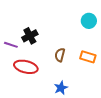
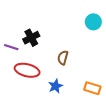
orange rectangle: (88, 57) -> (92, 88), moved
blue star: (61, 88) -> (55, 86), moved

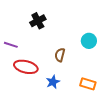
cyan circle: (93, 22) -> (89, 41), moved
black cross: (31, 38) -> (38, 21), moved

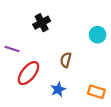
cyan circle: (89, 41) -> (98, 35), moved
red ellipse: (26, 67) -> (28, 73), turned -65

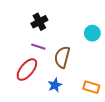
purple line: (12, 49) -> (38, 47), moved
brown semicircle: (66, 60) -> (62, 57), size x1.5

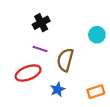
red ellipse: (27, 70) -> (28, 73), turned 30
orange rectangle: (91, 87) -> (96, 92), turned -35

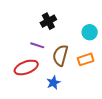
black cross: (41, 23) -> (48, 21), moved
orange rectangle: (96, 92) -> (86, 59), moved

